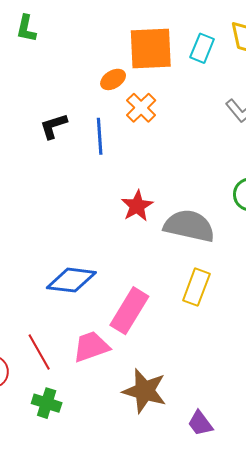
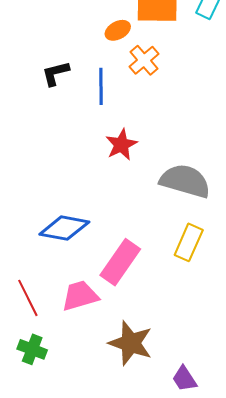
red star: (137, 206) -> (121, 145), moved

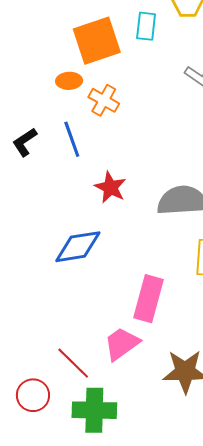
orange ellipse: (118, 30) -> (69, 81), turned 45
blue diamond: (64, 228) -> (78, 247), moved
green cross: (32, 349) -> (94, 410), size x1.5

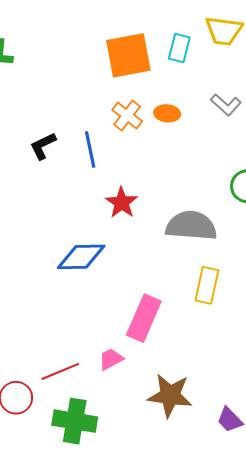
orange ellipse: (69, 81) -> (167, 113), moved
pink trapezoid: (122, 344) -> (111, 359), size x0.7
red line: (73, 363) -> (60, 371), turned -75

